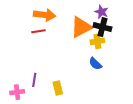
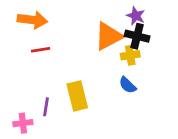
orange arrow: (45, 15) -> (32, 20), moved
red line: (38, 31) -> (41, 50), moved
yellow rectangle: (58, 88) -> (77, 96), moved, size x1.5

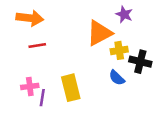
black cross: (137, 36) -> (140, 62), moved
pink cross: (23, 123) -> (30, 86), moved

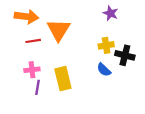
orange triangle: (99, 33) -> (59, 30), moved, turned -30
pink cross: (30, 86) -> (32, 70), moved

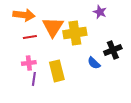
yellow cross: (106, 45) -> (75, 33), moved, size x1.6
black cross: (125, 55) -> (113, 50), turned -36

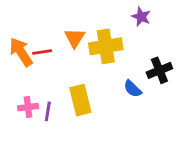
orange arrow: (24, 15) -> (21, 52), moved, turned -130
orange triangle: (53, 27) -> (75, 38), size x0.7
pink cross: (29, 63) -> (28, 107), moved

